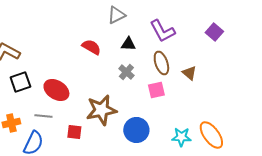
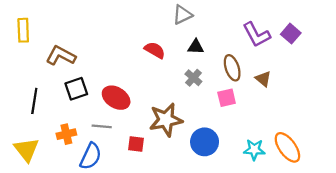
purple L-shape: (162, 31) -> (256, 35), moved

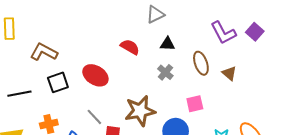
red ellipse: (116, 98) -> (95, 75), moved
pink square: (227, 98) -> (195, 104), moved
black line: (34, 101) -> (19, 94), turned 70
gray line: (102, 126) -> (94, 117), moved, turned 42

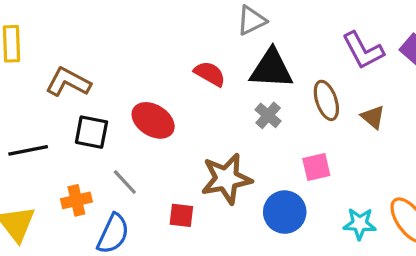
black triangle: (167, 44) -> (271, 69), size x1.8
black square: (58, 82) -> (91, 132), turned 30
gray line: (94, 117) -> (125, 182), moved

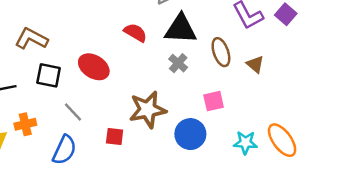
orange cross: (76, 200) -> (25, 124), moved

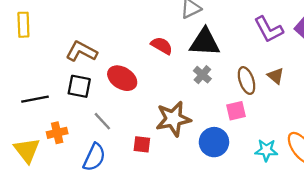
brown L-shape: (31, 39) -> (82, 51), moved
brown ellipse: (221, 52) -> (247, 80), moved

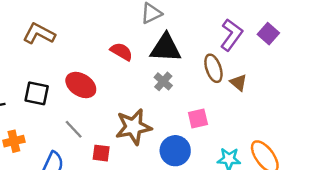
purple L-shape: (269, 29) -> (231, 35), turned -116
brown L-shape: (82, 51) -> (39, 34), moved
brown ellipse: (247, 80) -> (213, 68), moved
gray line: (102, 121) -> (74, 129), moved

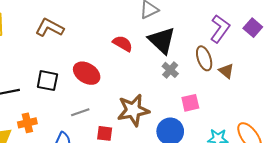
black triangle: (166, 48) -> (162, 40), turned 40
gray cross: (163, 81) -> (170, 70), moved
gray line: (74, 129) -> (80, 112), turned -66

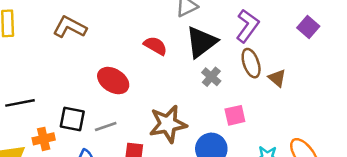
purple L-shape: (220, 29) -> (247, 26), moved
black triangle: (162, 40) -> (201, 42), turned 40
black square: (47, 81) -> (72, 119), moved

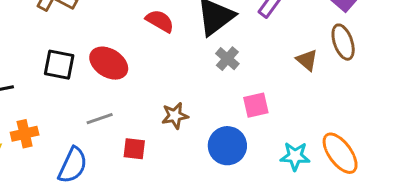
brown ellipse: (251, 63) -> (343, 42), moved
black square: (72, 119) -> (59, 65), moved
brown star: (168, 124) -> (175, 116), size x0.6

